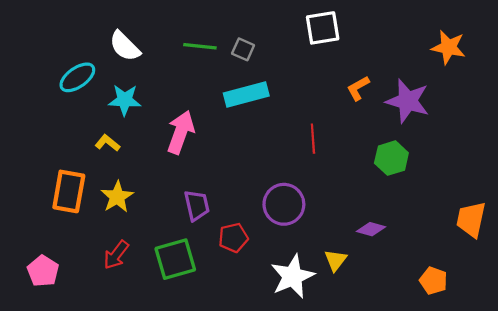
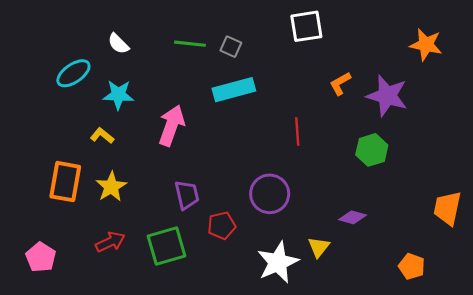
white semicircle: (125, 46) -> (118, 44), size x0.7
red arrow: (116, 255) -> (110, 242), turned -152

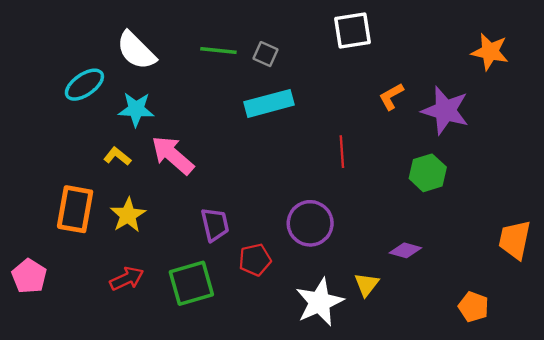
white semicircle: (118, 44) -> (136, 51), size x1.6
pink arrow: (172, 125) -> (173, 155), moved, turned -69
pink pentagon: (41, 257) -> (29, 276), moved

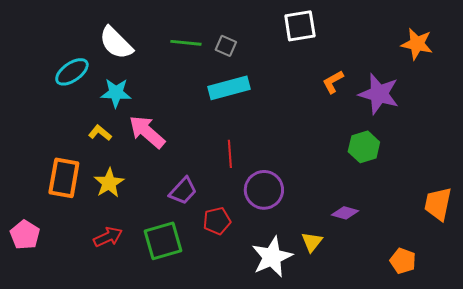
red line: (342, 152) -> (230, 154), moved
purple trapezoid: (215, 225) -> (183, 191), turned 56

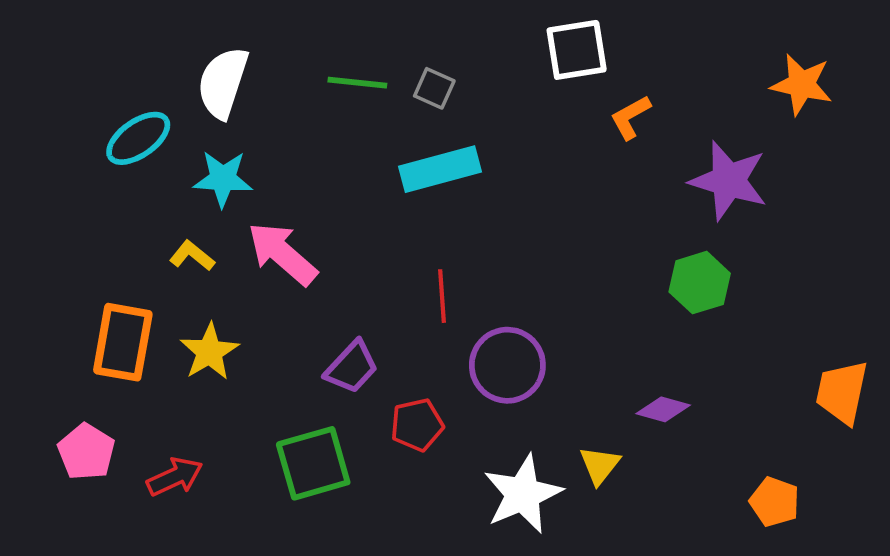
white semicircle: (116, 43) -> (223, 83), turned 63
orange L-shape: (333, 82) -> (630, 117), moved
pink pentagon: (25, 235) -> (86, 452), moved
red arrow: (108, 237) -> (175, 477), moved

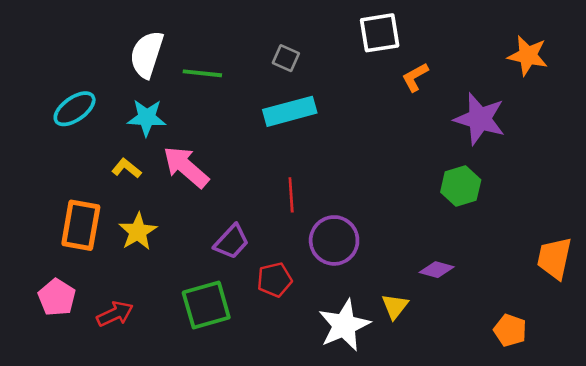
green line: (357, 83) -> (202, 73), moved
cyan ellipse: (138, 138) -> (75, 109), moved

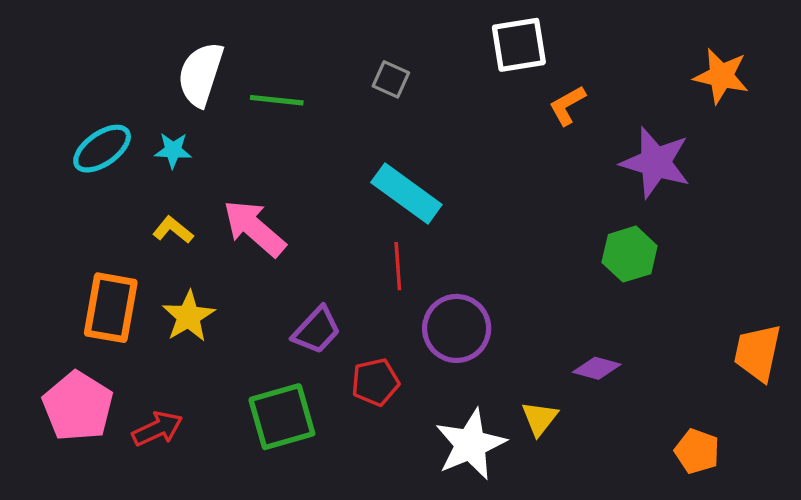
cyan rectangle: (290, 111) -> (406, 194), moved, turned 51
cyan star: (147, 118) -> (173, 150), moved, size x0.7
pink pentagon: (57, 297) -> (78, 406), size x1.4

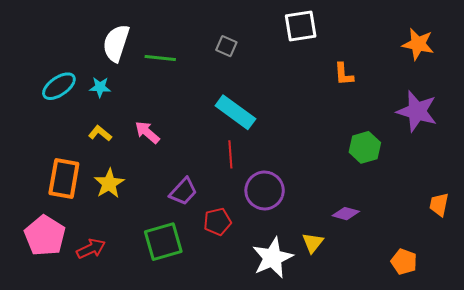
orange L-shape: (567, 105) -> (344, 74), moved, turned -65
purple star: (656, 162) -> (417, 111), moved
pink arrow: (254, 228) -> (147, 132), size x0.7
orange trapezoid: (758, 353) -> (439, 205), size x0.7

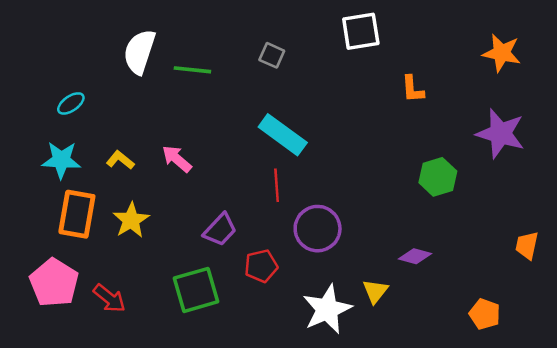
cyan ellipse: (59, 86) -> (71, 103), size x0.7
cyan star: (100, 87) -> (61, 160), moved, size x1.5
red arrow: (91, 249) -> (109, 298), turned 64

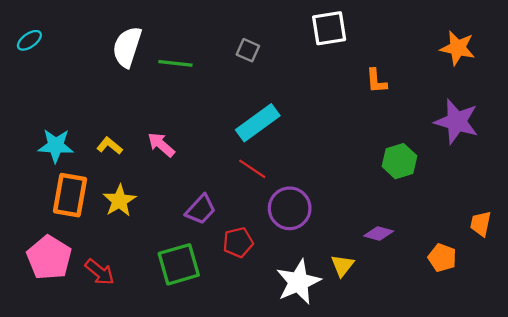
cyan ellipse: (71, 103) -> (29, 40), moved
cyan rectangle: (283, 135) -> (258, 123), turned -72
red line: (277, 185) -> (252, 169), turned -52
orange pentagon: (485, 314) -> (442, 258), moved

